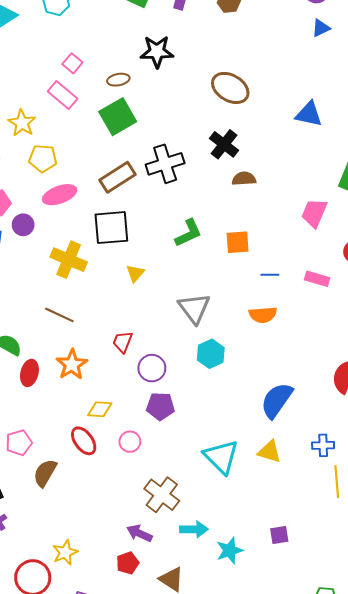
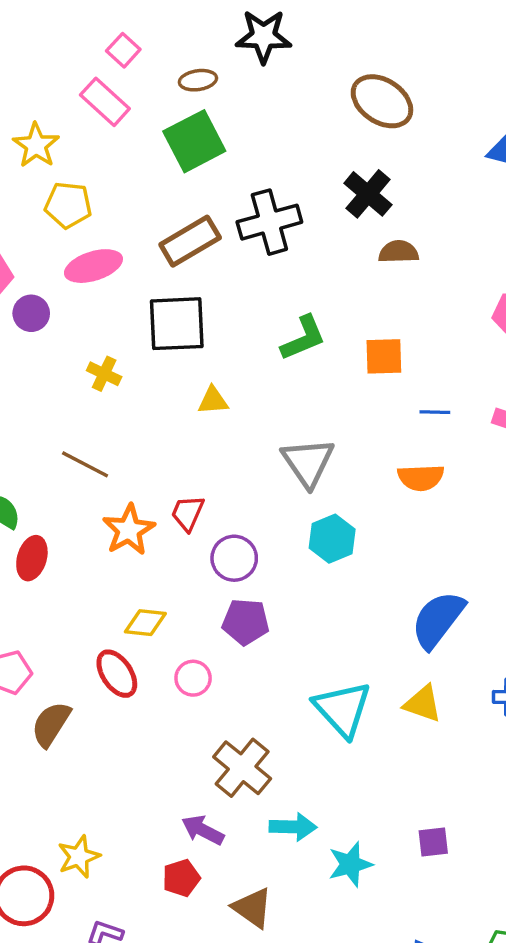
yellow cross: (69, 260) -> (104, 374), size x0.6
yellow triangle: (135, 273) -> (213, 401), turned 42
orange star: (72, 365) -> (129, 530), moved

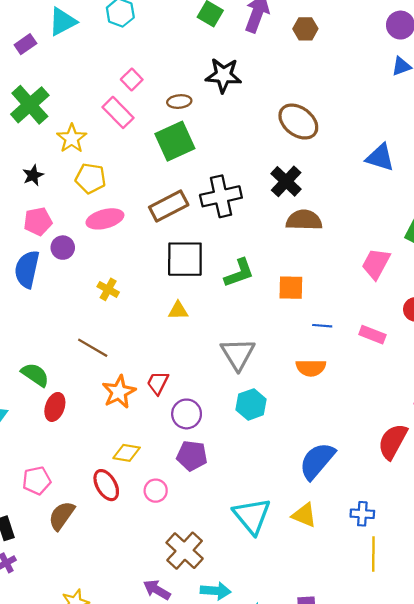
brown semicircle: (399, 252) -> (304, 220), size x1.4
black square: (177, 324) -> (185, 259), moved

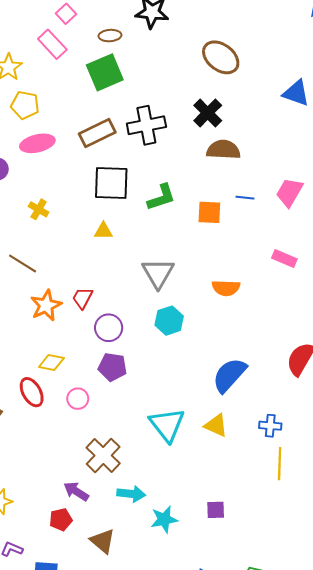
blue line: (322, 326) -> (245, 198), moved

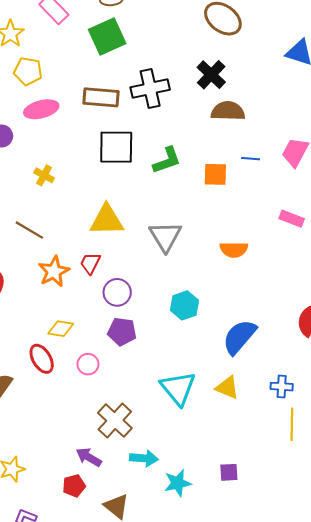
brown rectangle: (97, 133) -> (101, 97), turned 32
yellow triangle: (103, 231) -> (107, 220), moved, size x1.8
cyan hexagon: (169, 321) -> (185, 305), moved

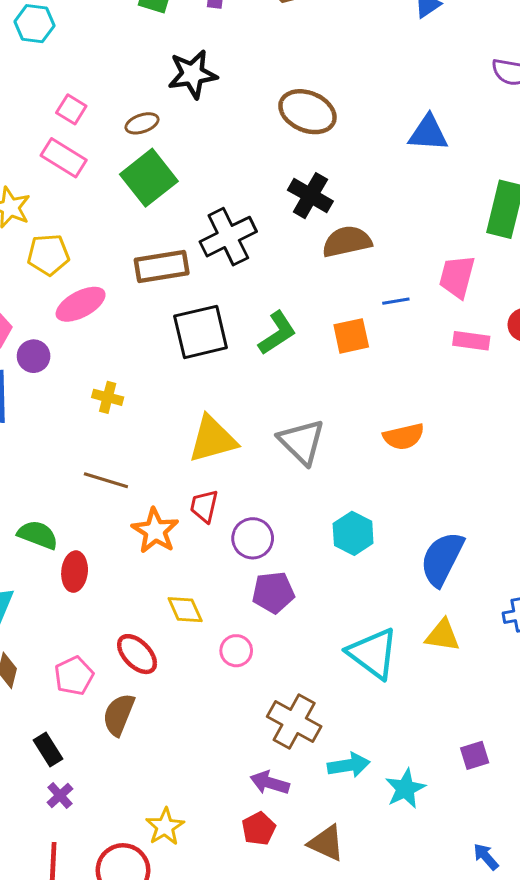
pink rectangle: (292, 219) -> (471, 341), moved
yellow diamond: (61, 329) -> (185, 610), turned 70
red ellipse: (42, 359) -> (137, 654), moved

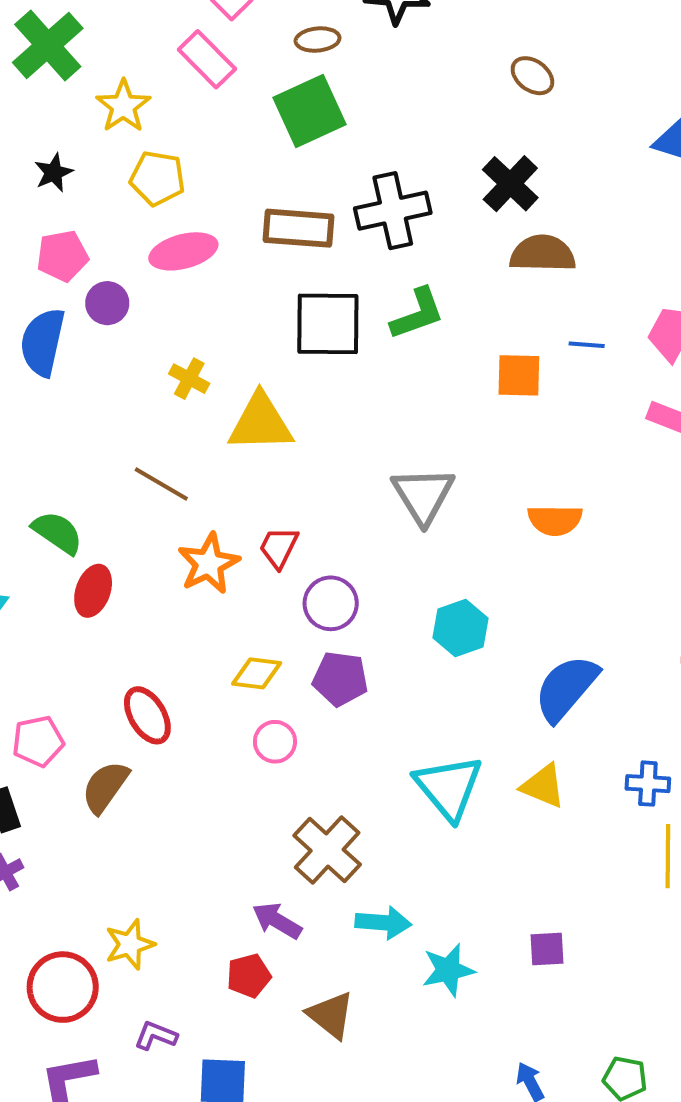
brown ellipse: (307, 112) -> (532, 76), size x0.6
green L-shape: (277, 333) -> (417, 314), moved
yellow triangle: (213, 439) -> (261, 423), moved
yellow diamond: (185, 610) -> (257, 673), moved, turned -72
pink pentagon: (74, 676) -> (38, 741), moved

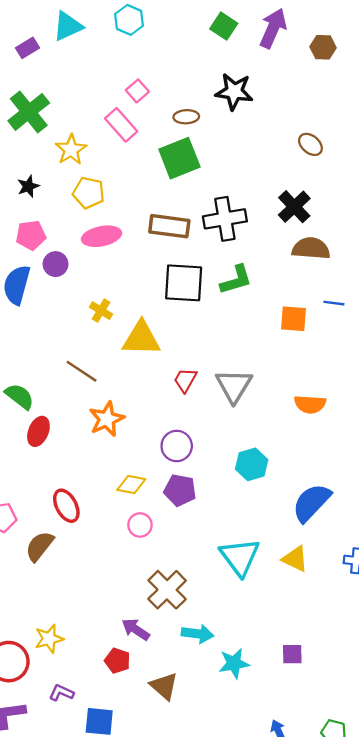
red trapezoid: (279, 547) -> (185, 380), moved
red pentagon: (249, 976) -> (117, 661), turned 30

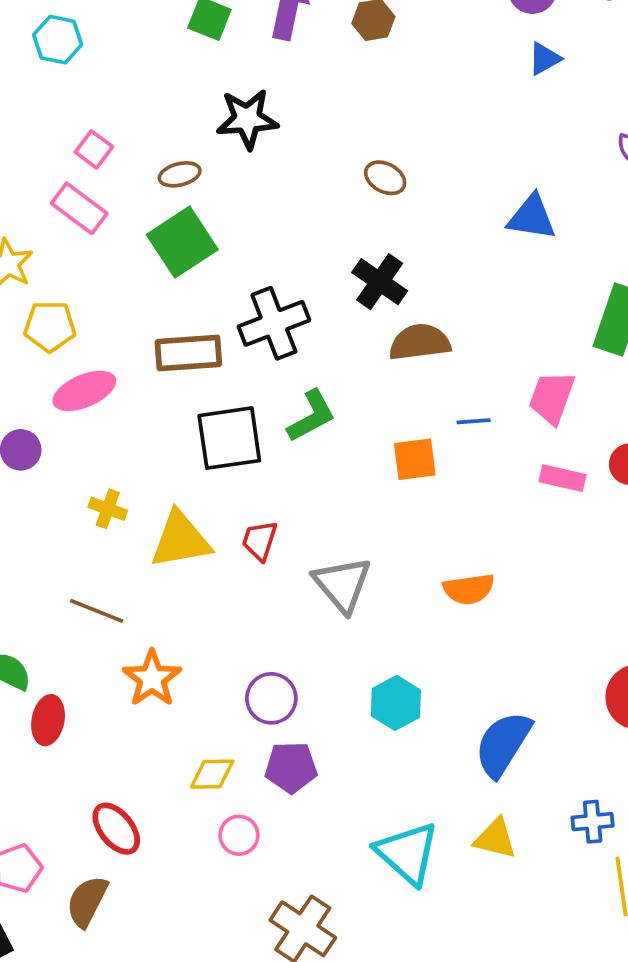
red trapezoid: (185, 380) -> (260, 541), moved

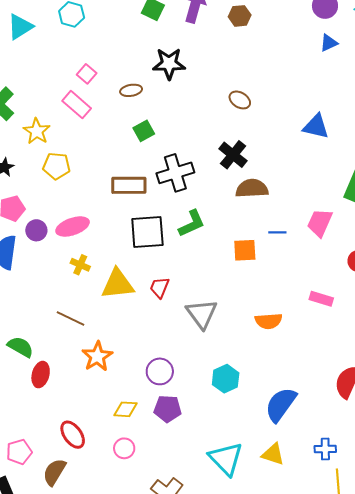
green square: (182, 242) -> (144, 131), moved, size x0.6
pink ellipse: (84, 391) -> (73, 227), moved
pink rectangle: (562, 478) -> (321, 299), moved
pink circle: (239, 835) -> (124, 448), moved

